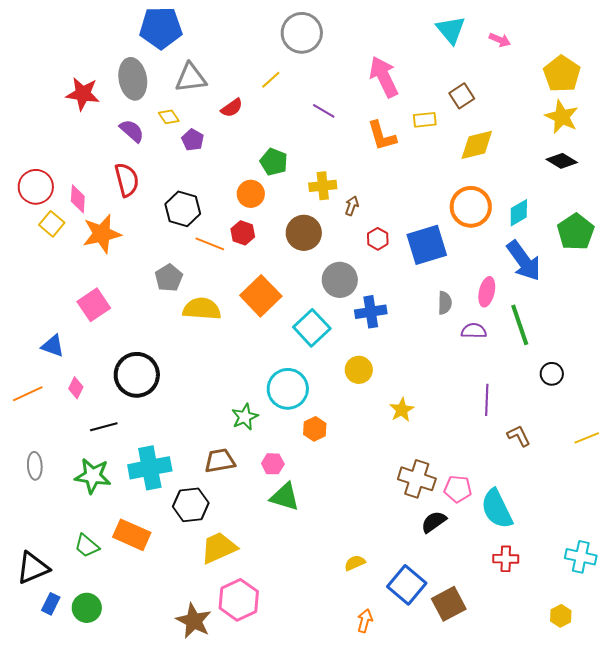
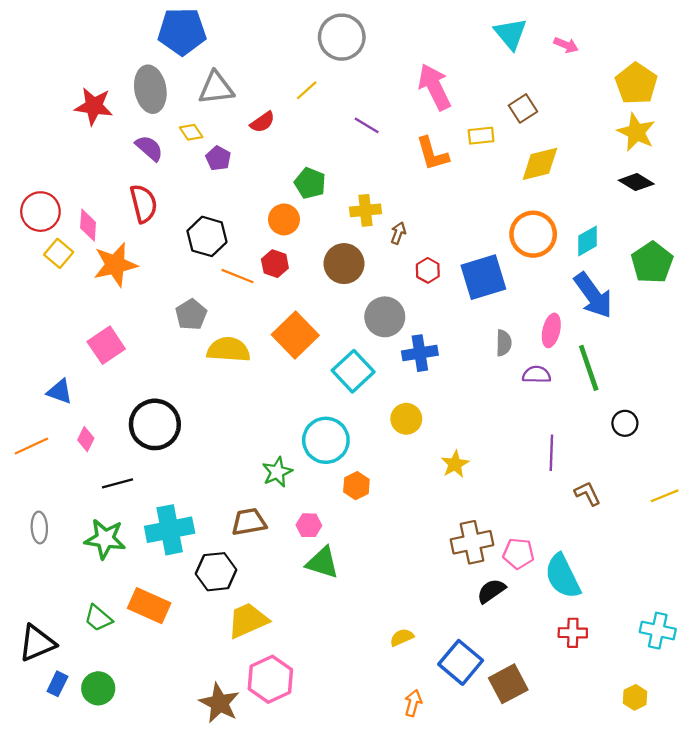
brown cross: (417, 479) -> (472, 542), turned -30

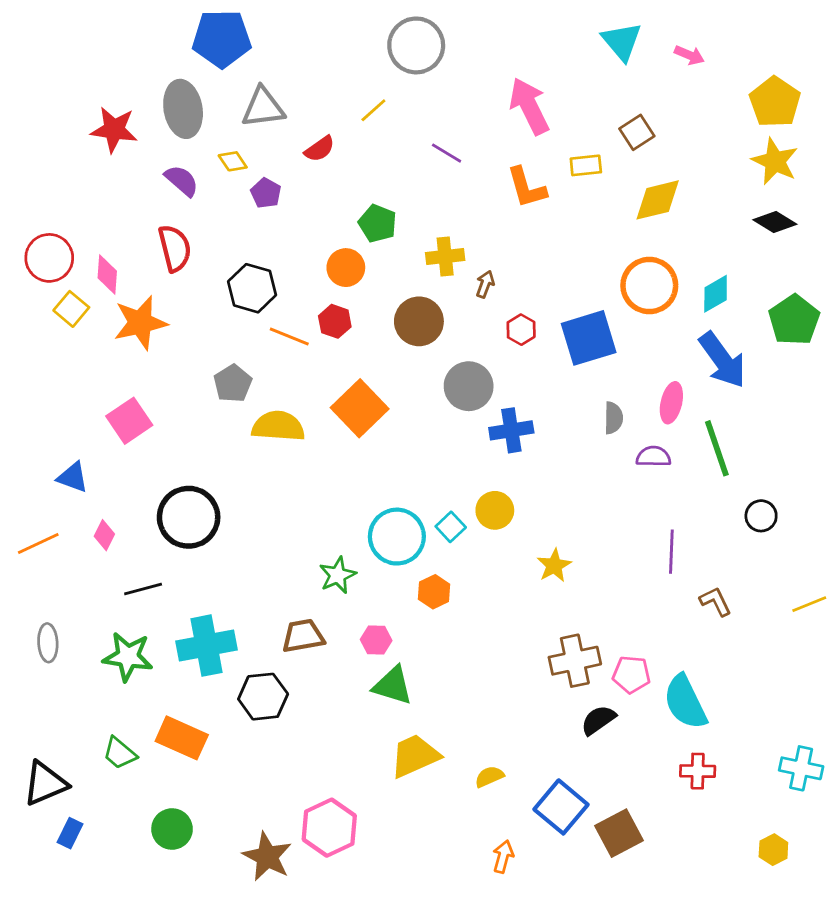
cyan square: (353, 371) -> (451, 527), moved, size x0.6
yellow trapezoid: (248, 620) -> (415, 756), moved
green circle: (98, 688) -> (172, 829), moved

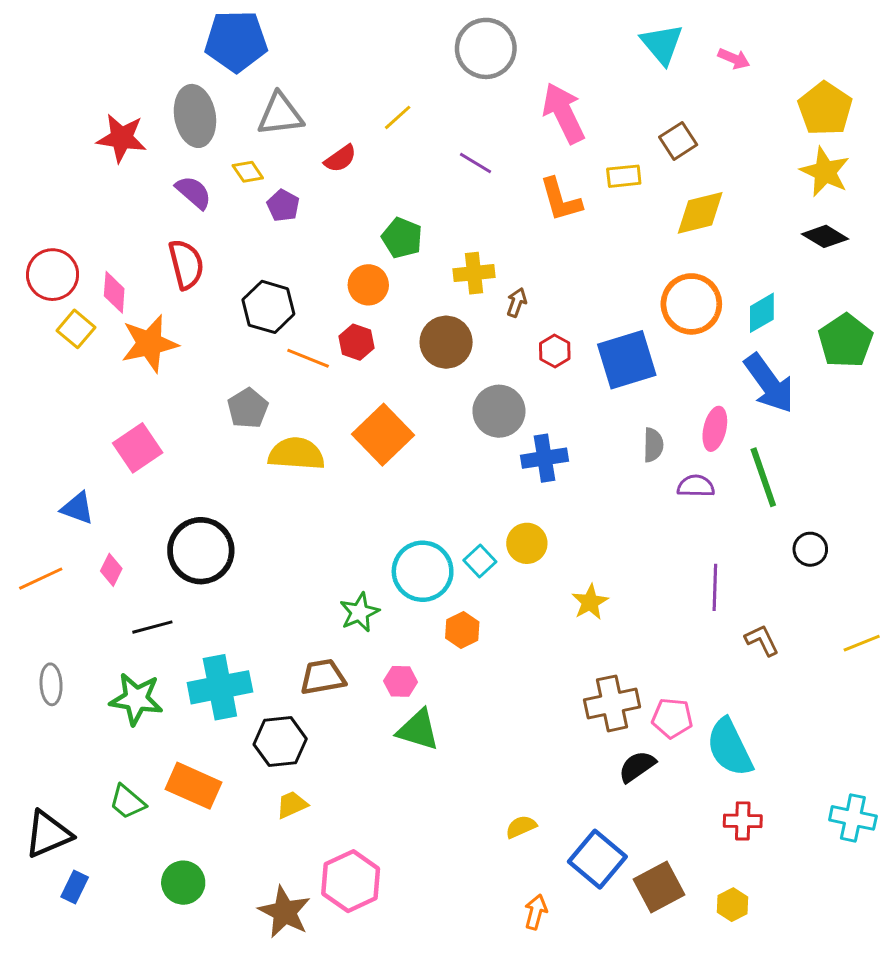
gray circle: (416, 45) -> (486, 48), moved
yellow trapezoid: (415, 756) -> (292, 805), moved, size x0.6
yellow hexagon: (773, 850) -> (732, 905), moved

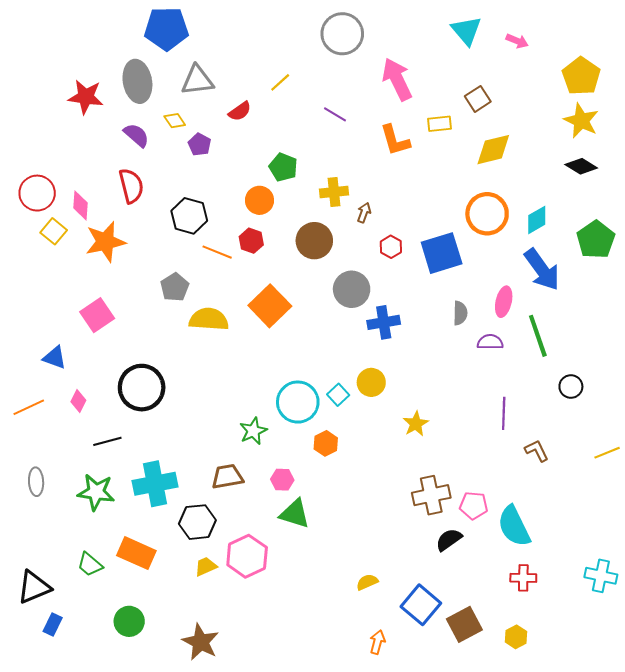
pink hexagon: (351, 881) -> (247, 556), moved

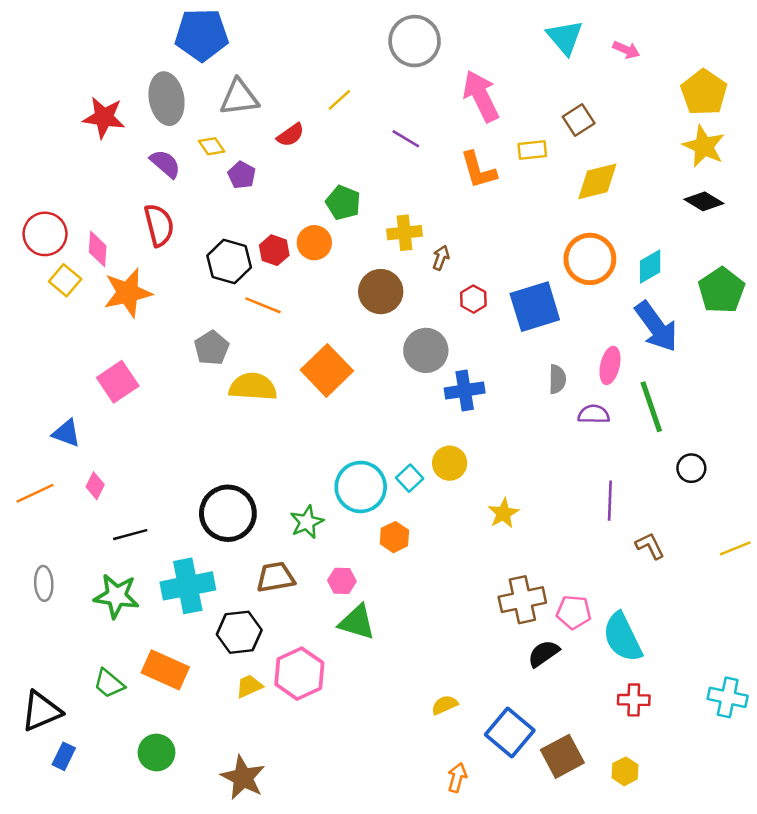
red hexagon: (251, 241) -> (274, 250), moved
black circle: (142, 388) -> (228, 513), moved

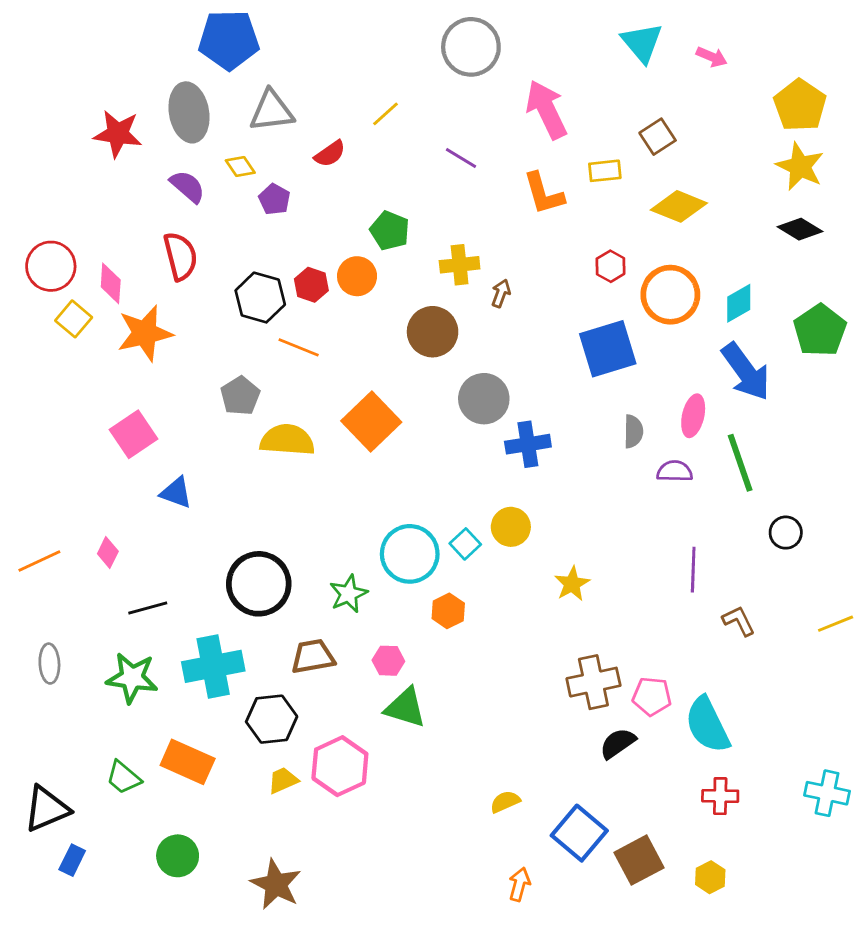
yellow diamond: (597, 181) -> (679, 206), turned 36
red hexagon: (473, 299) -> (611, 266), moved
blue triangle: (66, 433) -> (176, 493), moved

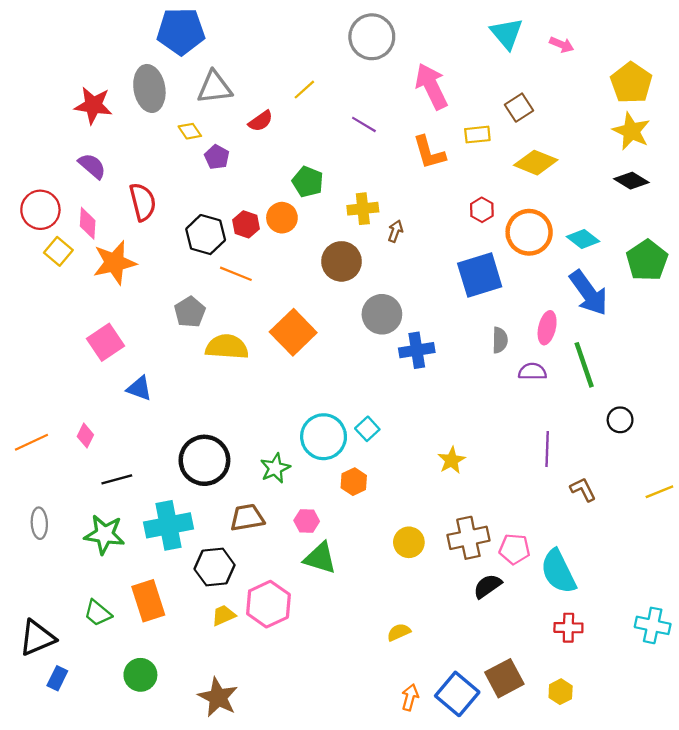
purple semicircle: (188, 186) -> (92, 166), moved
cyan diamond: (739, 303) -> (583, 239), turned 68
yellow circle: (511, 527) -> (409, 542), moved
orange rectangle: (188, 762) -> (148, 601), turned 48
blue square: (579, 833) -> (457, 694), moved

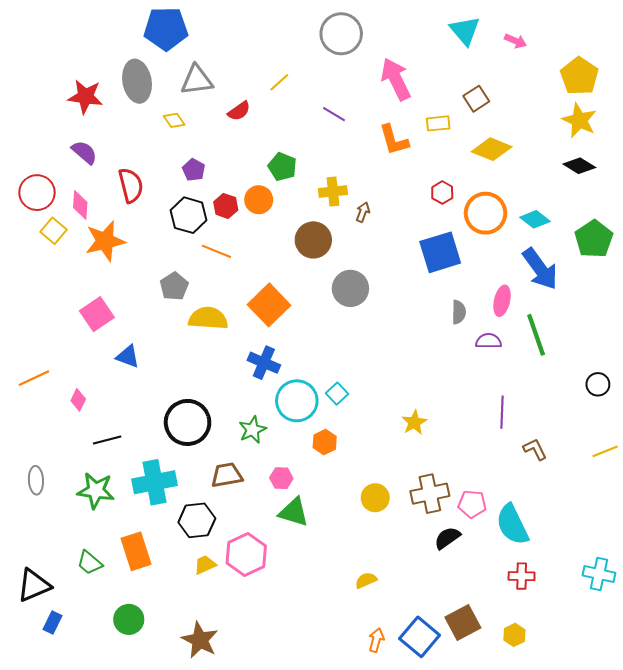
purple pentagon: (217, 157) -> (194, 170), moved
blue cross: (417, 350) -> (264, 363), moved, turned 32
black circle: (620, 420) -> (598, 384), moved
orange line: (31, 442) -> (34, 378), moved

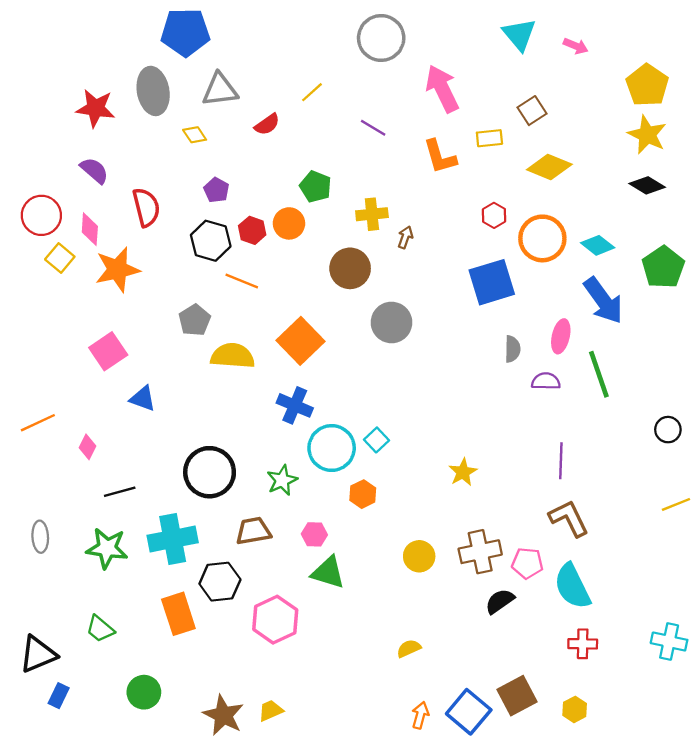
brown L-shape: (535, 449) -> (569, 518), moved, size x1.5
orange rectangle: (136, 551) -> (178, 614), moved
yellow trapezoid: (205, 565) -> (271, 711), moved

